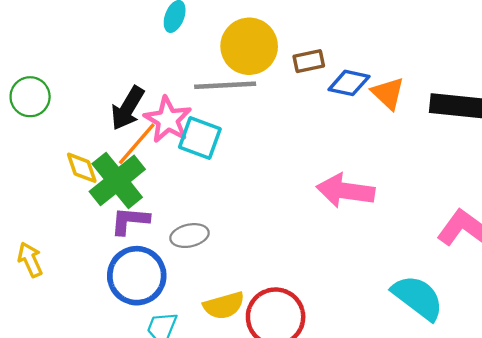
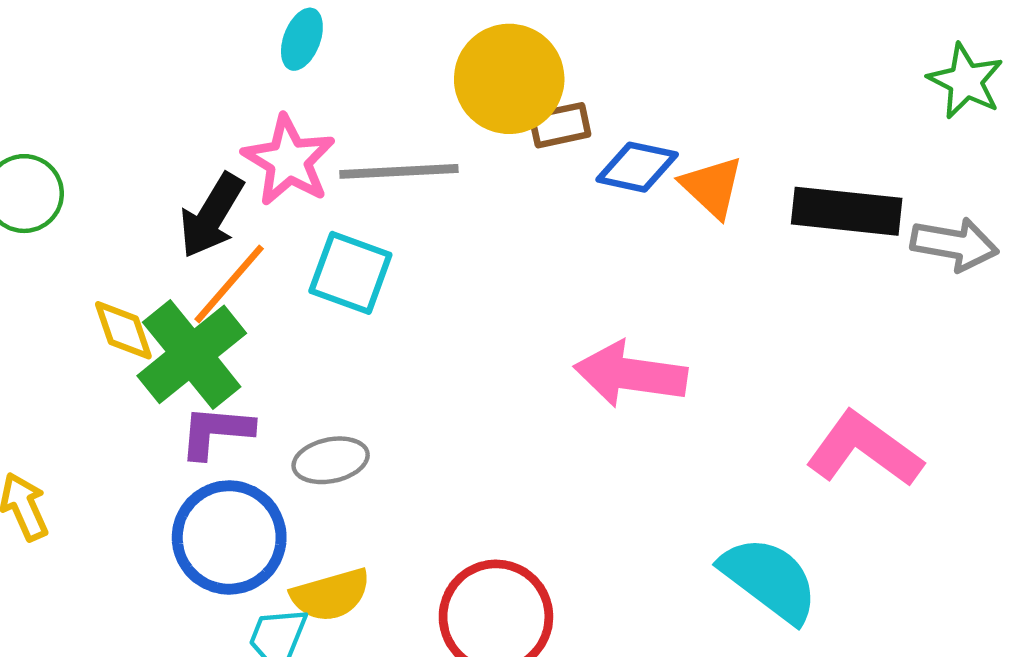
yellow circle: (249, 46) -> (509, 79), moved
pink star: (168, 120) -> (289, 160), moved
yellow semicircle: (224, 305) -> (331, 595), moved

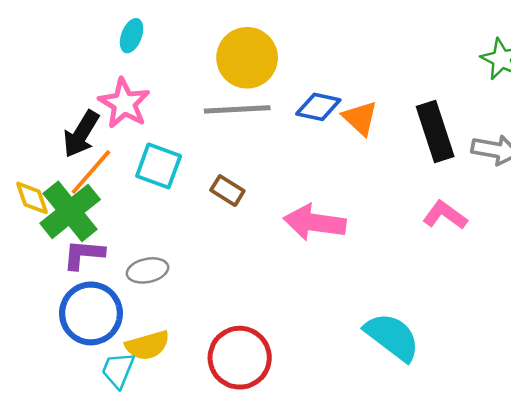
brown rectangle: (560, 125) -> (227, 191), moved, turned 44
gray line: (399, 171) -> (237, 109), moved
black rectangle: (847, 211) -> (435, 132), turned 66
pink L-shape: (864, 449) -> (445, 215), moved, size x0.7

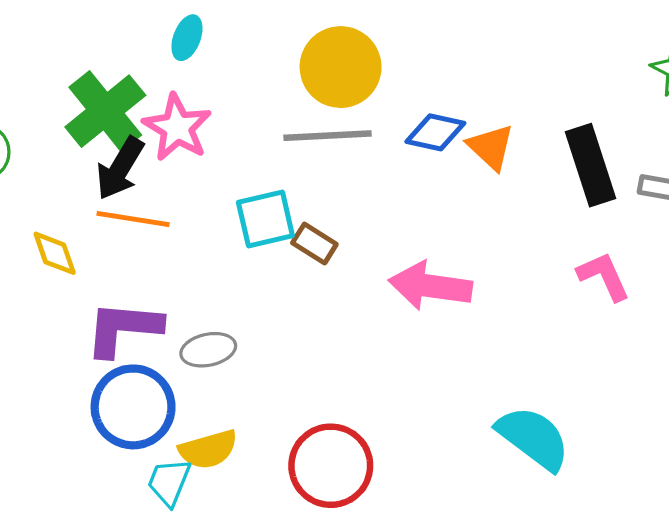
cyan square: (159, 166) -> (265, 219), moved, turned -33
orange line: (91, 172) -> (133, 219), turned 58
green cross: (70, 211) -> (105, 111), moved
pink L-shape: (445, 215) -> (604, 276), turned 30
purple L-shape: (84, 254) -> (123, 328), size x1.4

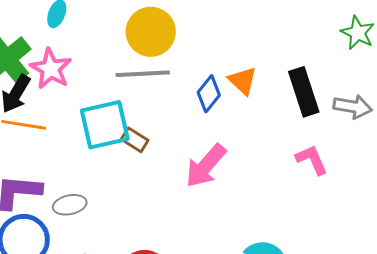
blue diamond: (435, 132) -> (209, 94), moved, turned -63
cyan square: (265, 219) -> (105, 125), size x1.4
pink arrow: (430, 286) -> (206, 166), turned -57

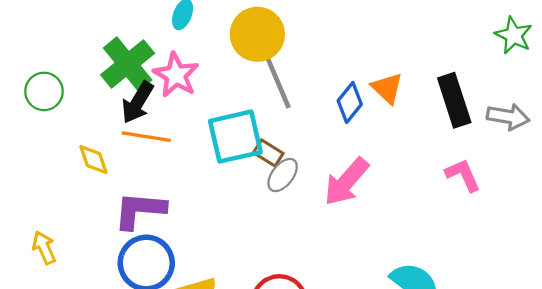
yellow circle: (151, 32) -> (257, 34), moved
gray line: (143, 74) -> (277, 80), turned 70
gray ellipse: (70, 205) -> (283, 175), moved, turned -40

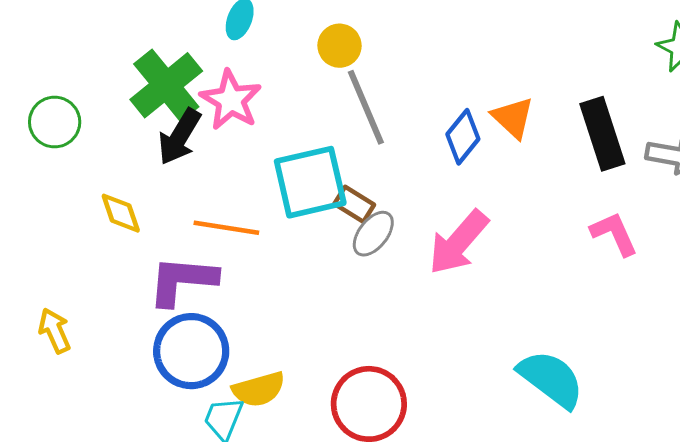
yellow circle: (257, 34) -> (340, 46), size x0.6
orange line: (146, 137) -> (226, 228), moved

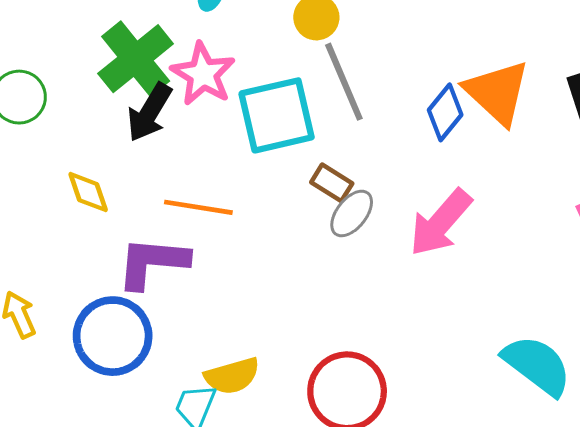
orange triangle: (513, 118) -> (497, 92), size x1.5
cyan square: (310, 182) -> (277, 115), moved
blue circle: (191, 351) -> (113, 336), moved

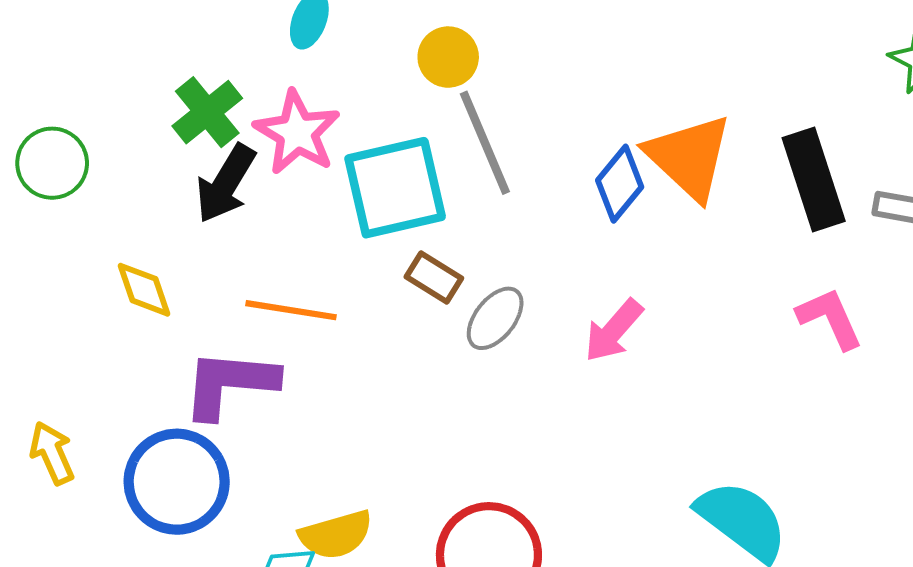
green cross: (136, 59) -> (207, 112), size x0.7
brown rectangle: (332, 183) -> (434, 277), moved
pink arrow: (441, 223) -> (614, 331), size x0.7

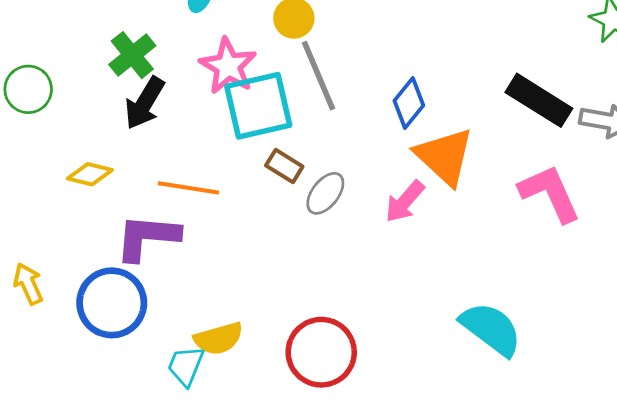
pink star: (297, 133) -> (228, 66), moved
orange triangle: (689, 157) -> (444, 156), moved
black rectangle: (814, 180) -> (539, 100), turned -40
yellow diamond: (144, 290) -> (90, 174), turned -57
pink L-shape: (830, 318) -> (550, 193), size x1.4

